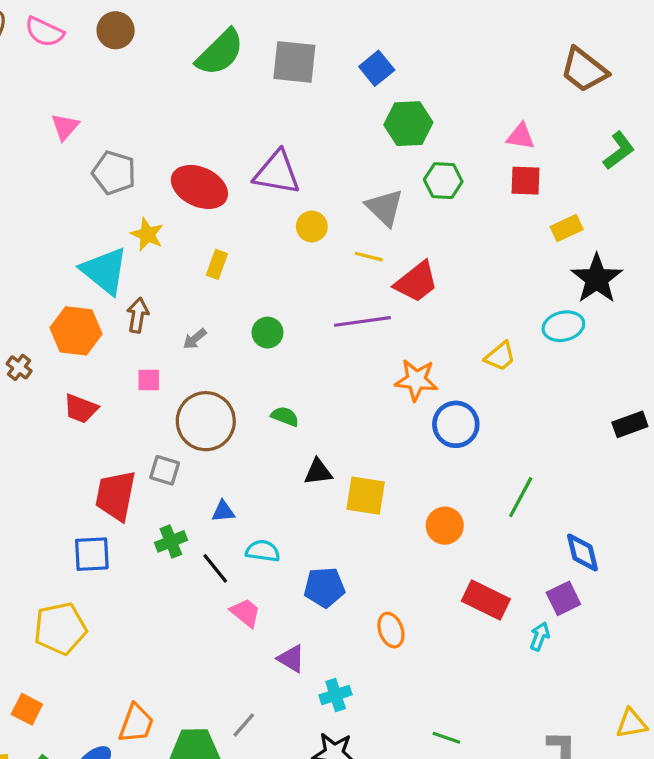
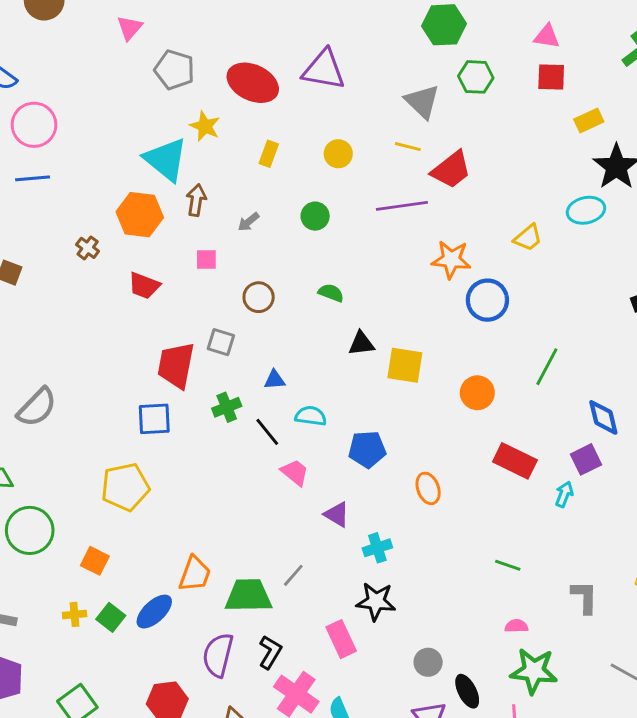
yellow circle: (312, 227) -> (338, 154), moved
brown circle: (206, 421) -> (259, 297), size x0.6
green line: (446, 738) -> (508, 565), moved

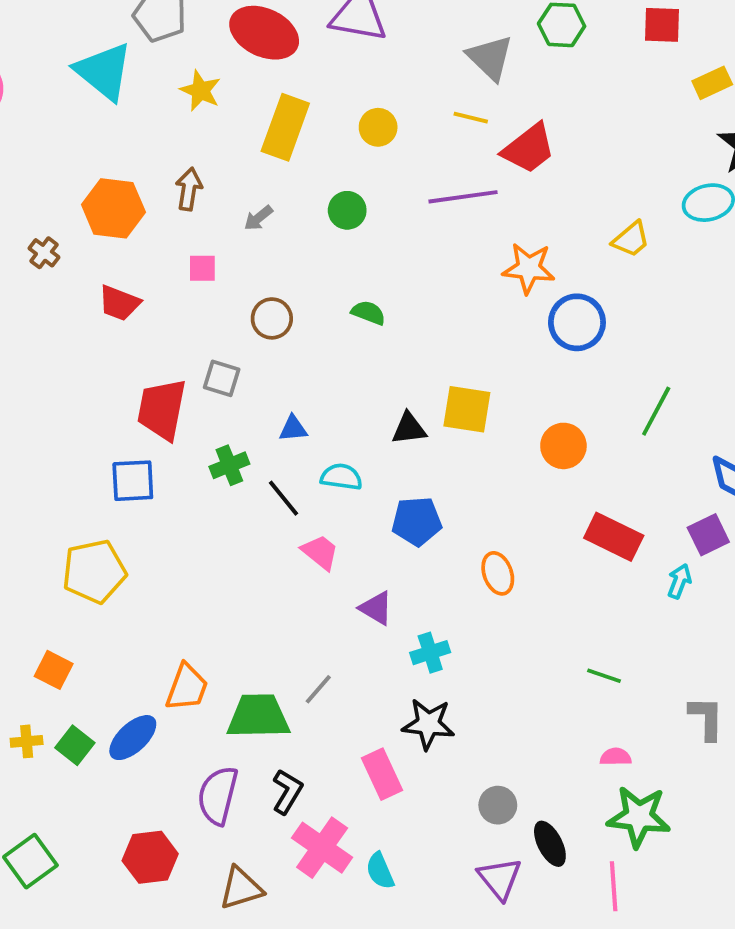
yellow rectangle: (269, 154) -> (285, 127), size x1.8
cyan triangle: (166, 160) -> (104, 71), moved
black triangle: (361, 344) -> (409, 429), moved

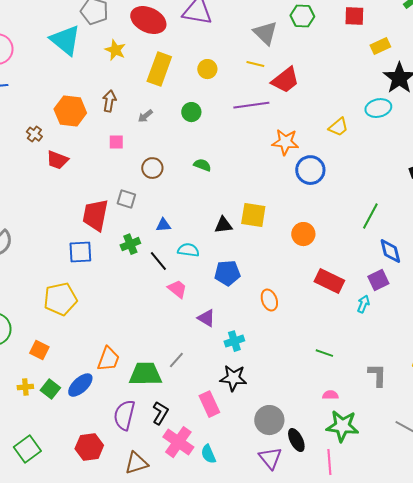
red trapezoid: (119, 303) -> (57, 160), moved
green line: (656, 411) -> (370, 216), moved
gray circle: (498, 805) -> (269, 420), size x1.5

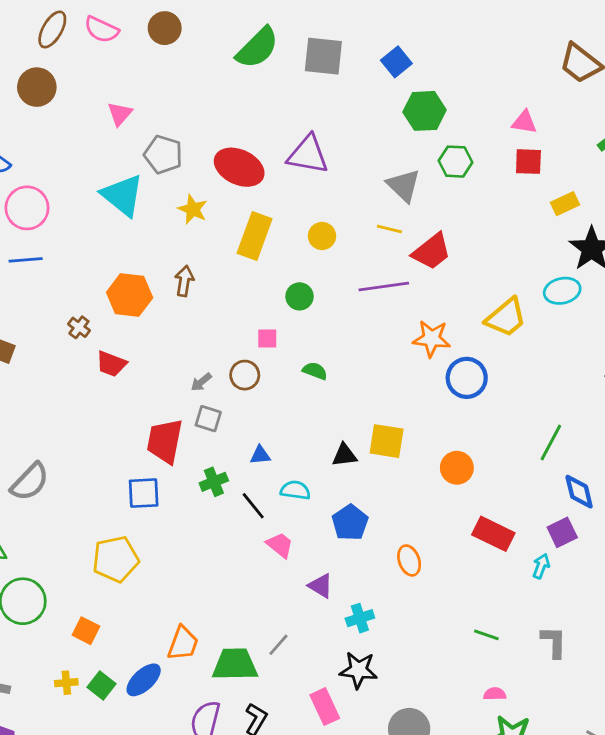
gray arrow: (145, 116) -> (201, 382), moved
yellow trapezoid: (338, 127) -> (506, 317), size x1.5
pink square: (116, 142) -> (267, 339), moved
blue pentagon: (227, 273) -> (350, 523), turned -30
gray L-shape: (377, 375) -> (554, 642), moved

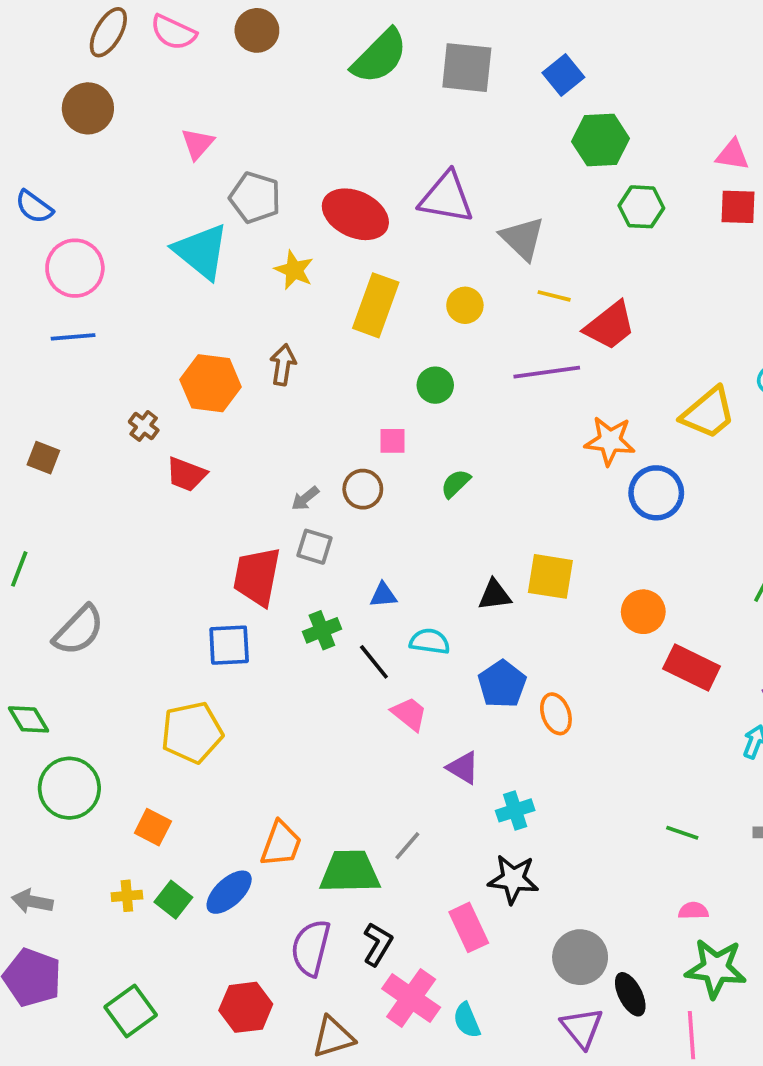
gray triangle: (403, 185) -> (523, 238), moved
green semicircle: (315, 371) -> (456, 484), turned -65
red rectangle: (493, 534) -> (692, 667), moved
orange ellipse: (409, 560) -> (556, 714), moved

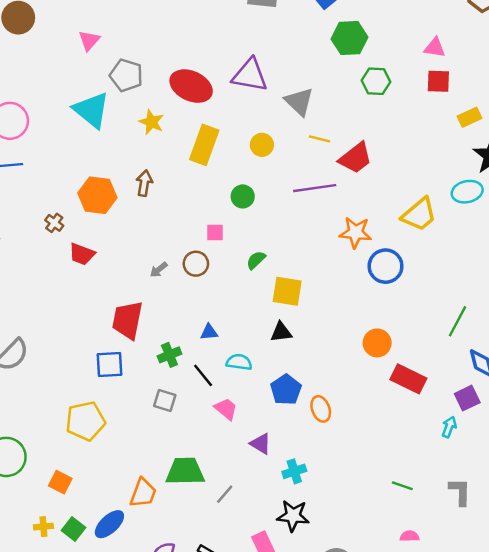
gray square: (315, 547) -> (165, 401), moved
yellow square: (550, 576) -> (287, 291), moved
green trapezoid: (350, 872) -> (185, 471), moved

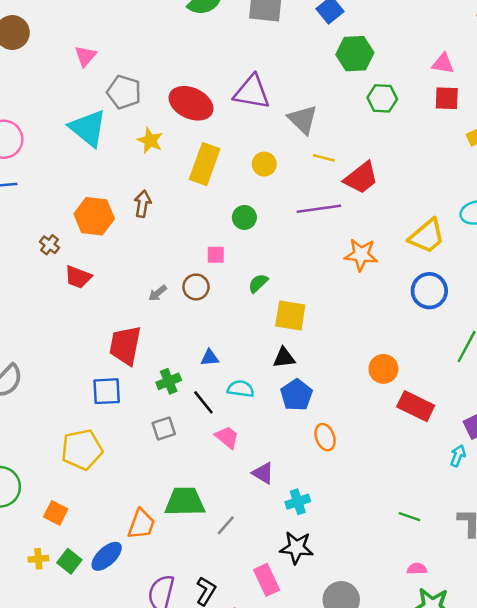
blue circle: (386, 266) -> (429, 291), moved
blue pentagon: (286, 390) -> (297, 395), moved
gray square: (165, 401) -> (164, 428), turned -35

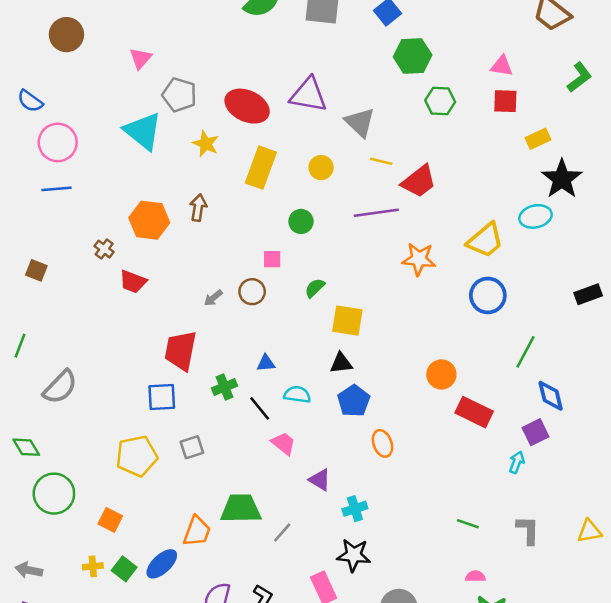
gray square: (164, 428) -> (192, 447), moved

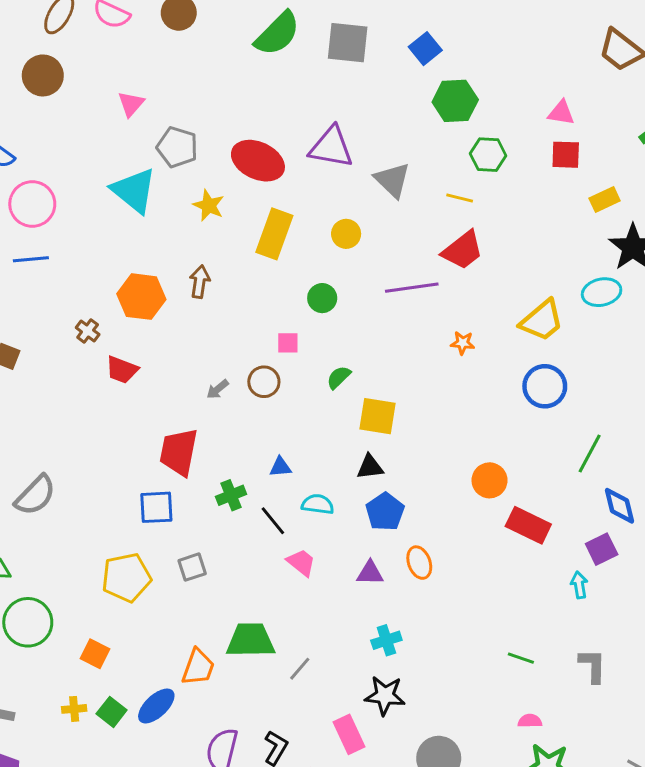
yellow line: (381, 161) -> (460, 198), moved
orange star: (419, 259) -> (463, 343), size x0.6
cyan arrow: (517, 462) -> (579, 585), turned -30
purple triangle: (320, 480) -> (370, 573), moved, turned -30

